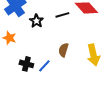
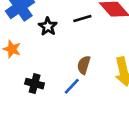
blue line: (44, 66) -> (72, 86), moved

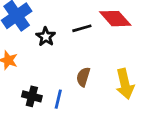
blue line: (72, 86) -> (58, 99), moved, turned -30

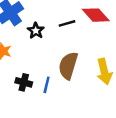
brown semicircle: (83, 77) -> (68, 66), size x1.6

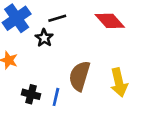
black line: (67, 23) -> (57, 18), moved

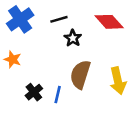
black star: (44, 38) -> (73, 38), moved
black cross: (31, 94) -> (34, 92), turned 36

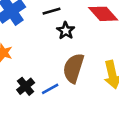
blue line: (58, 95) -> (50, 89), turned 48

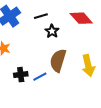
black cross: (26, 86) -> (21, 75), turned 32

